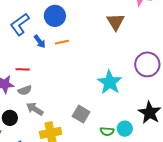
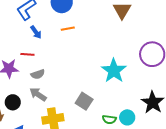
blue arrow: (40, 41) -> (36, 32), moved
gray semicircle: (25, 90) -> (38, 74), moved

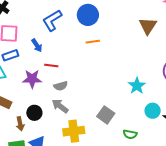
blue arrow: (36, 32) -> (37, 45), moved
cyan star: (114, 71) -> (137, 86), size x0.7
cyan circle: (127, 117) -> (153, 111), moved

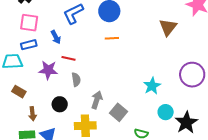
gray semicircle: (61, 86) -> (76, 80), turned -88
gray arrow: (60, 106) -> (97, 100), moved, turned 66
black circle: (34, 113) -> (60, 104), moved

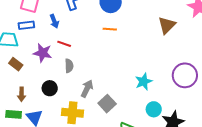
brown rectangle: (19, 92) -> (16, 64), moved

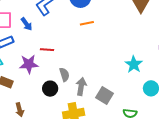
blue arrow: (54, 21) -> (27, 24), moved
gray semicircle: (69, 66) -> (64, 75), moved
black circle: (50, 88) -> (50, 89), moved

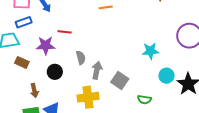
cyan star: (134, 64) -> (150, 51), turned 30
black circle: (50, 89) -> (55, 72), moved

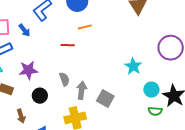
red line: (65, 32) -> (68, 45), moved
cyan star: (150, 51) -> (133, 66), turned -30
green semicircle: (144, 100) -> (155, 111), moved

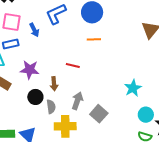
red line: (68, 45) -> (73, 66), moved
gray semicircle: (64, 79) -> (51, 107), moved
brown arrow: (21, 116) -> (54, 84), moved

